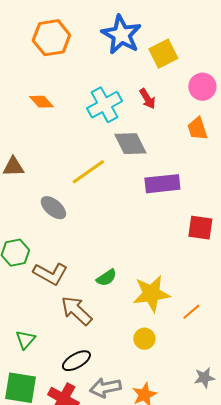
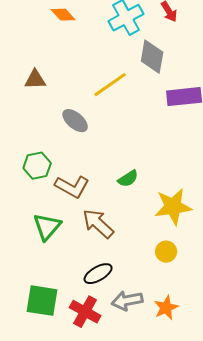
gray diamond: (130, 144) -> (152, 57), turned 36
green semicircle: (106, 278) -> (128, 179), moved
green triangle: (25, 340) -> (47, 227), moved, size x1.4

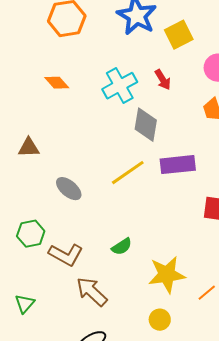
yellow line: (110, 85) -> (128, 173), moved
green triangle: (47, 227) -> (25, 304), moved, size x0.7

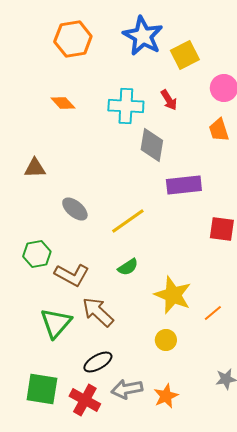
cyan cross: (120, 86) -> (126, 106), turned 32
yellow line: (128, 173) -> (128, 221), moved
yellow star: (167, 275) -> (173, 295), turned 30
green triangle: (25, 304) -> (56, 323), moved, size x1.6

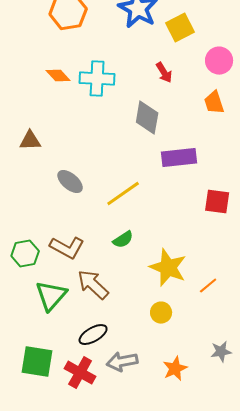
cyan cross: (126, 106) -> (97, 79), moved
green hexagon: (37, 254) -> (25, 254), moved
orange star: (166, 396) -> (175, 369), moved

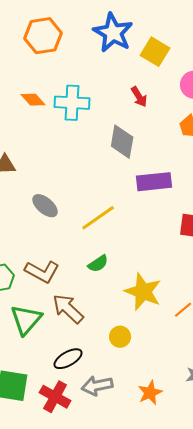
yellow square: (180, 28) -> (155, 52), turned -32
yellow circle: (161, 313) -> (120, 337), moved

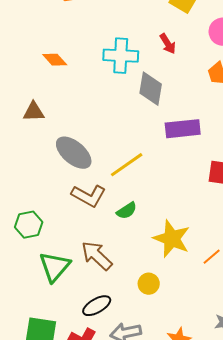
orange diamond: (33, 100) -> (55, 60), moved
cyan cross: (72, 103) -> (121, 56), moved
gray ellipse: (45, 206) -> (74, 153), size x1.4
brown L-shape: (42, 272) -> (89, 196), moved

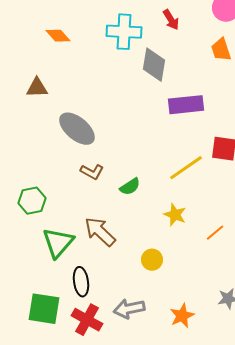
yellow line: (127, 165) -> (186, 168), moved
brown L-shape: (89, 196) -> (92, 172), size x0.7
yellow star: (172, 239) -> (175, 215), size x0.6
black ellipse: (97, 306) -> (81, 282), moved, turned -68

